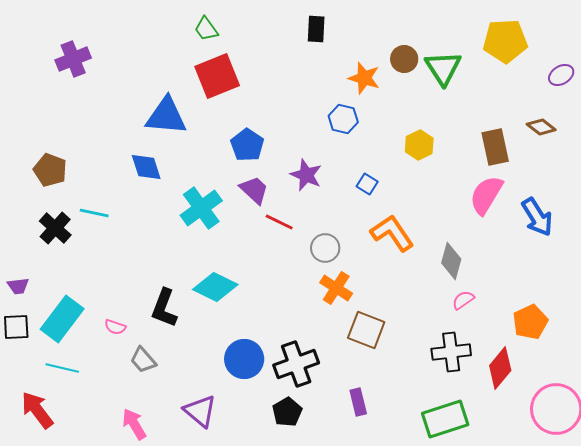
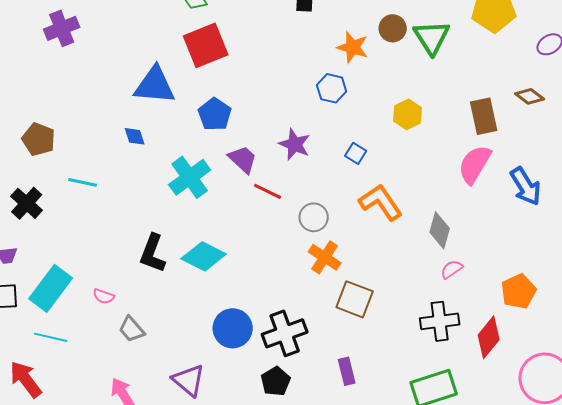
blue pentagon: (247, 145) -> (215, 114), moved
blue diamond: (146, 167) -> (135, 136), size x0.7
black cross: (55, 228) -> (27, 203), moved
black L-shape: (164, 308) -> (153, 253), moved

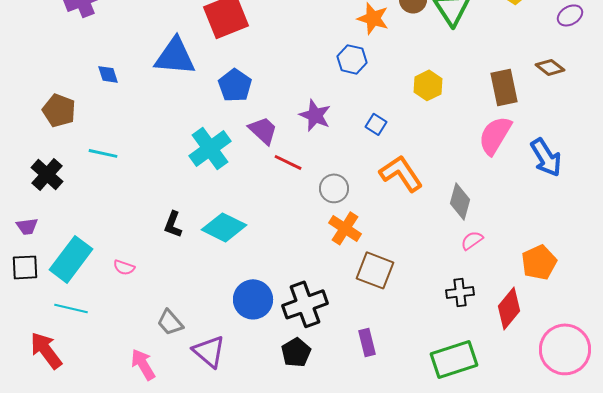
blue diamond: (135, 136) -> (108, 74), moved
black L-shape: (153, 253) -> (173, 224), size x0.7
black cross: (440, 321) -> (460, 292), size x0.7
gray trapezoid: (132, 329) -> (170, 322), moved

